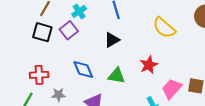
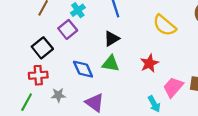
black square: (42, 32) -> (42, 48), moved, turned 36
green triangle: (117, 76) -> (111, 63), moved

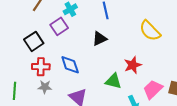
green triangle: (111, 63) -> (113, 81), moved
red cross: (38, 75) -> (41, 67), moved
green line: (27, 102) -> (14, 91), turned -30

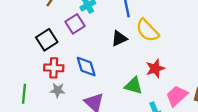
yellow semicircle: (150, 31) -> (147, 30), moved

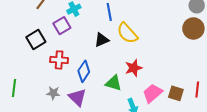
blue diamond: (86, 67) -> (84, 71), moved, turned 50
red cross: (54, 68) -> (59, 60), moved
gray star: (58, 90) -> (53, 93), moved

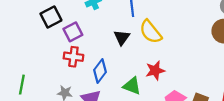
purple square: (62, 26) -> (73, 32), moved
black square: (36, 39) -> (51, 17), moved
black triangle: (102, 40) -> (122, 37), turned -35

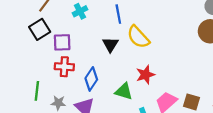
purple square: (73, 32) -> (62, 42), turned 30
green line: (22, 85) -> (37, 91), moved

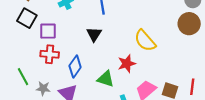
black square: (40, 29) -> (27, 18), turned -30
yellow semicircle: (138, 37) -> (145, 41), moved
green line: (37, 91) -> (23, 77), turned -36

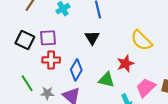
black square: (27, 18) -> (25, 40), moved

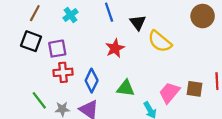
black triangle: (92, 38) -> (138, 23), moved
black square: (25, 40) -> (31, 41), moved
red star: (125, 64) -> (115, 48), moved

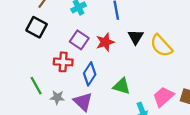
black triangle: (138, 23) -> (136, 37), moved
red star: (115, 48) -> (105, 42), moved
purple square: (57, 49) -> (79, 40), moved, turned 36

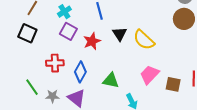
purple square: (79, 40) -> (68, 31), moved
pink trapezoid: (163, 97) -> (150, 75), moved

